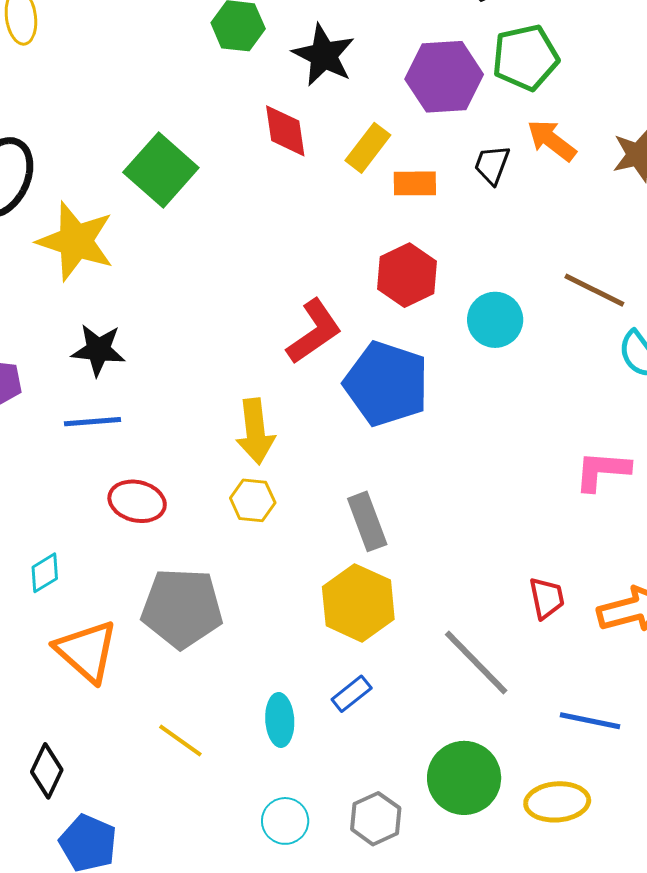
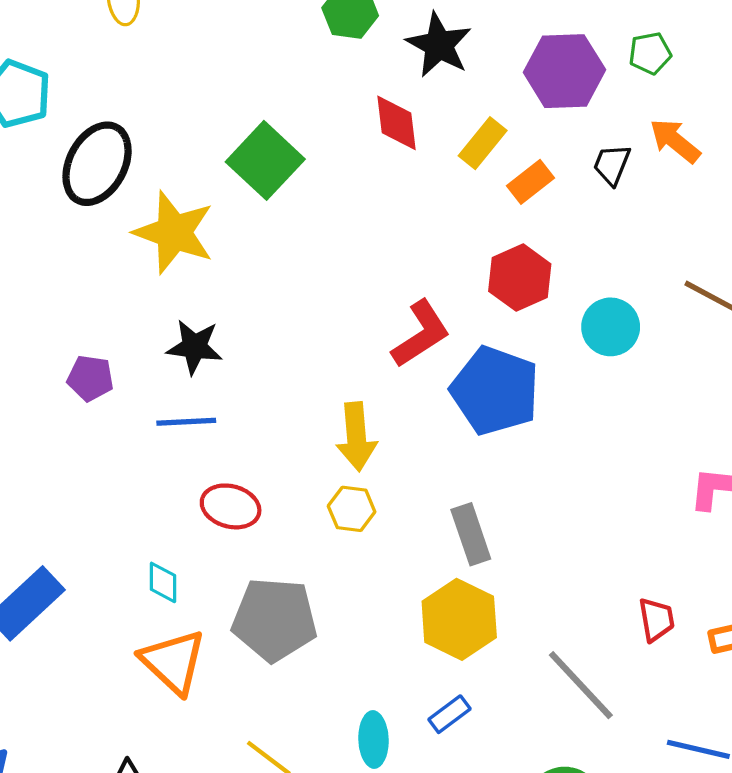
green pentagon: (525, 57) -> (650, 53), size x0.6
orange rectangle: (415, 183) -> (531, 182), turned -39
cyan diamond: (45, 573) -> (163, 582), moved, turned -60

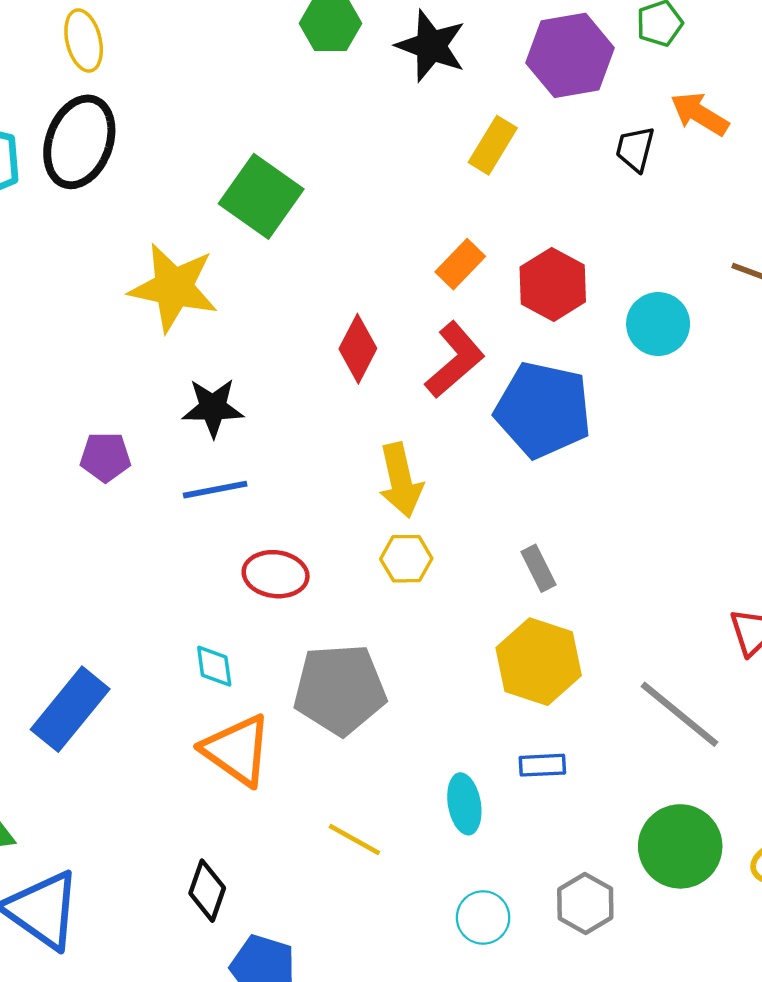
red diamond: (396, 123) -> (358, 349), moved, turned 42
black ellipse: (97, 164) -> (79, 142), moved
orange rectangle: (531, 182) -> (460, 264), moved
gray rectangle: (471, 534) -> (539, 568), size x0.7
blue rectangle: (449, 714) -> (542, 765), turned 42

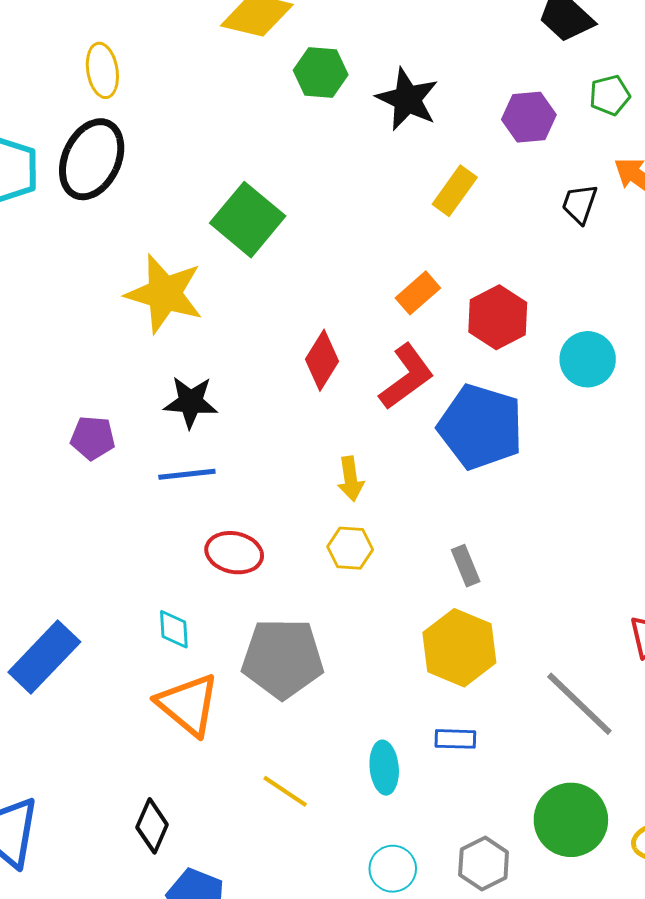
purple hexagon: (570, 55) -> (529, 117), size x0.7
yellow arrow: (401, 480) -> (351, 479), size x0.7

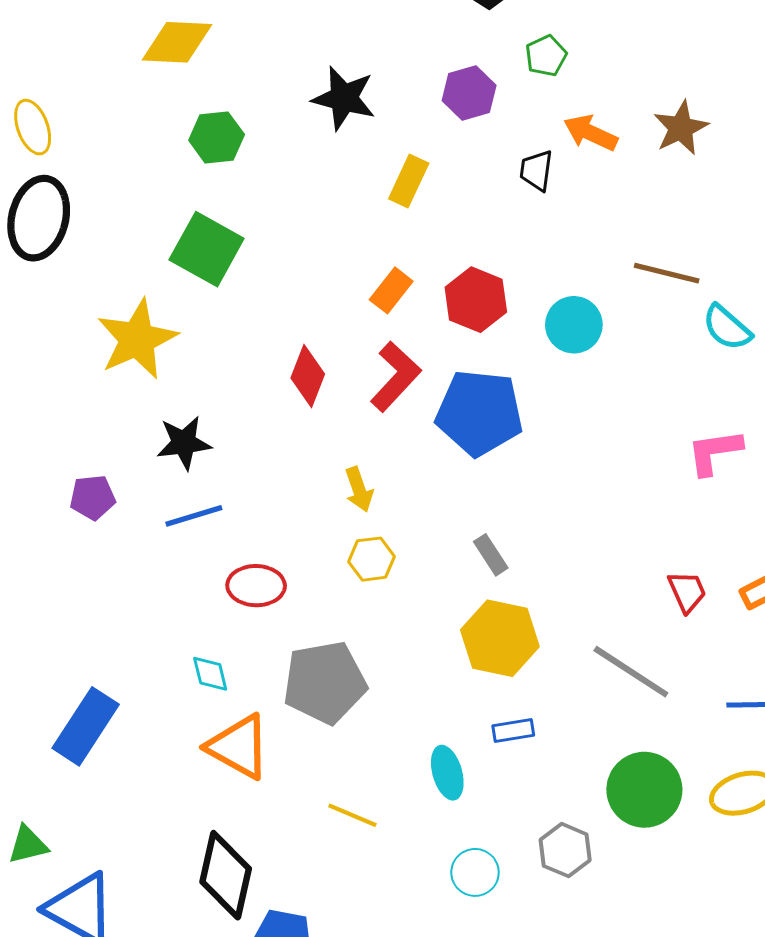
green hexagon: (321, 72) -> (217, 137), moved
yellow star: (164, 294) -> (137, 339), turned -30
black diamond: (152, 826) -> (226, 875), size x1.6

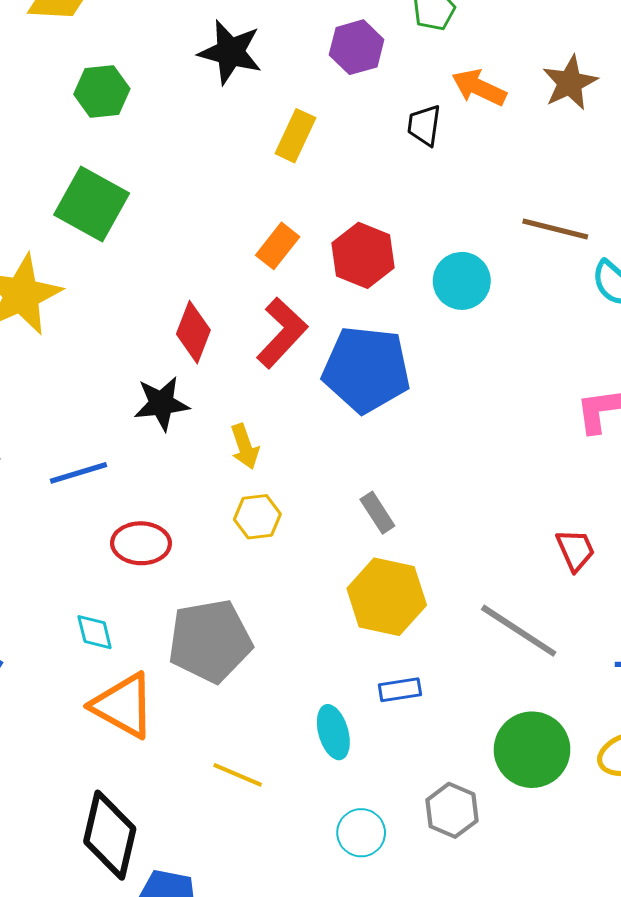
black star: (184, 443) -> (162, 404), moved

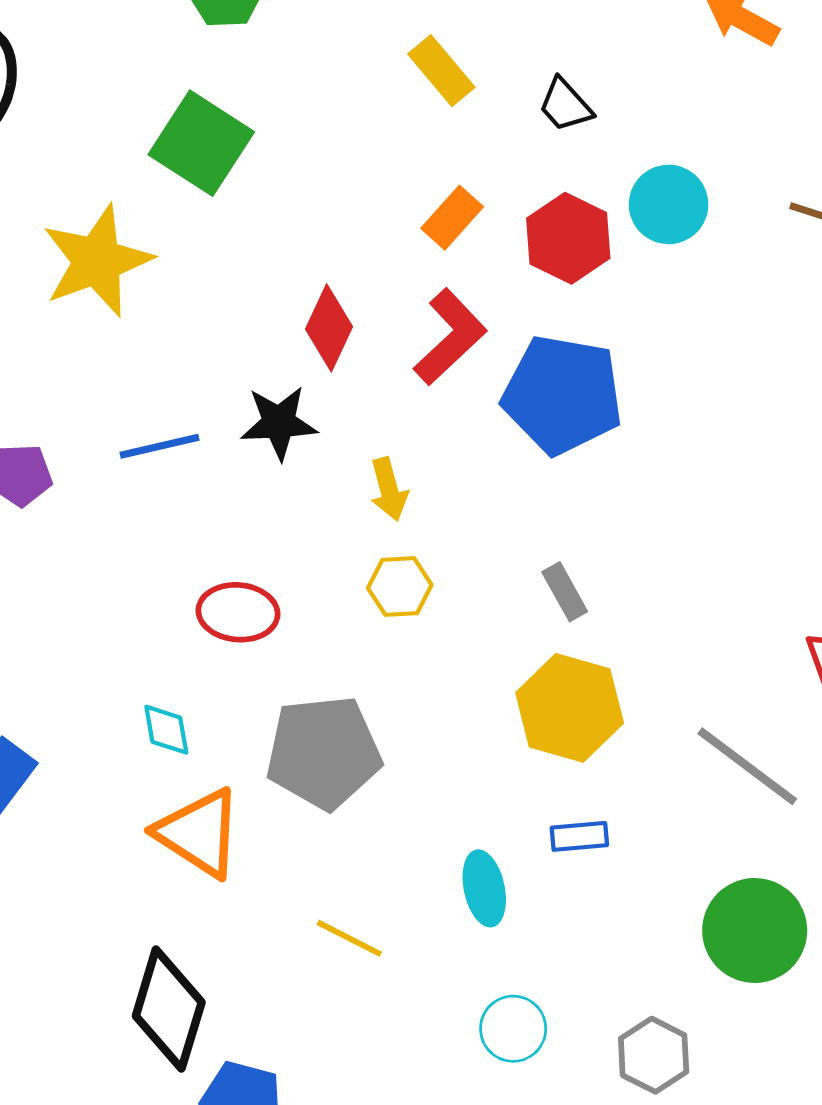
black trapezoid: (424, 125) -> (565, 105), moved, turned -54
yellow rectangle: (295, 136) -> (441, 71), moved, turned -69
cyan circle: (462, 281) -> (669, 204), moved
blue line: (78, 473) -> (159, 446), moved
gray hexagon: (452, 810) -> (654, 1055), moved

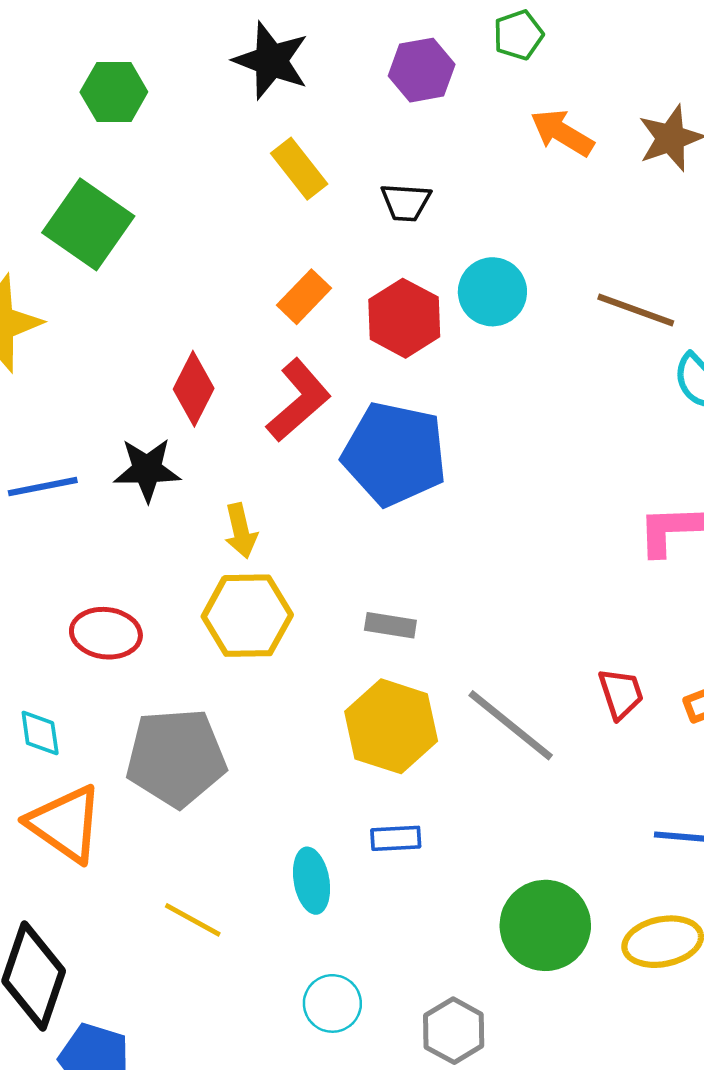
black trapezoid: (565, 105) -> (406, 202), turned -46
yellow hexagon: (400, 586) -> (247, 616), size x1.6
gray rectangle: (565, 592) -> (390, 625), turned -54
gray line: (747, 766) -> (511, 725), moved

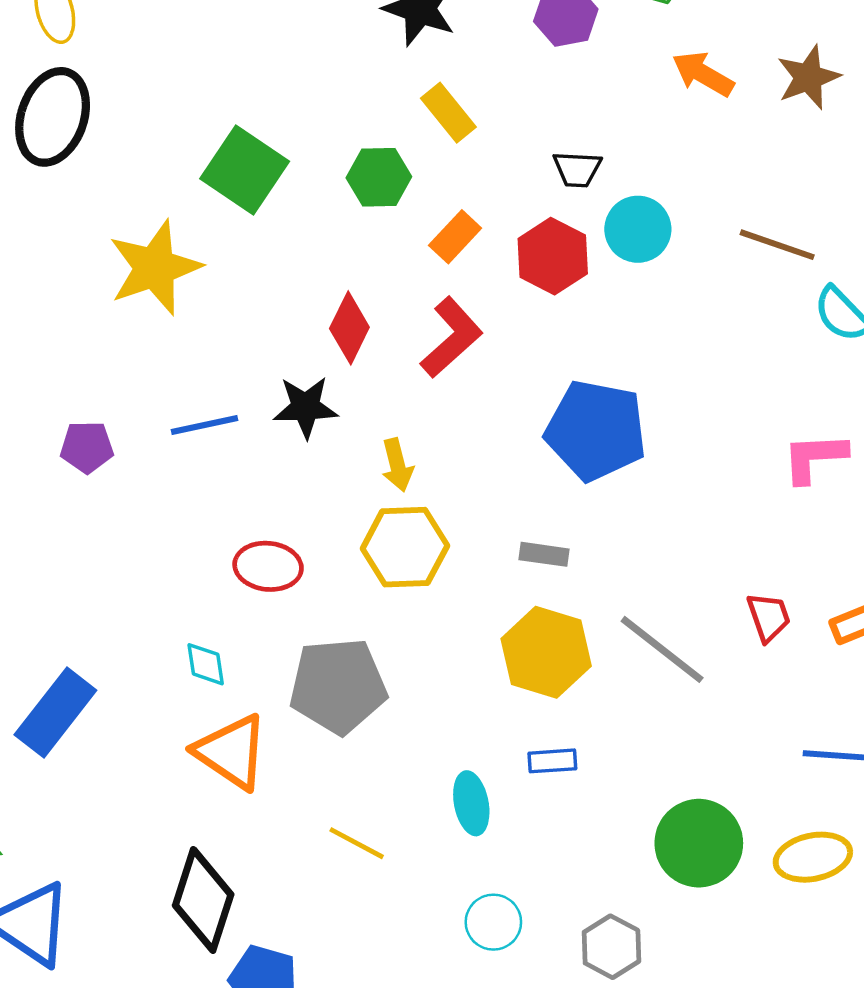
green hexagon: (114, 92) -> (379, 177), moved
black trapezoid: (406, 202) -> (577, 169), moved
blue pentagon: (395, 454) -> (596, 430), moved

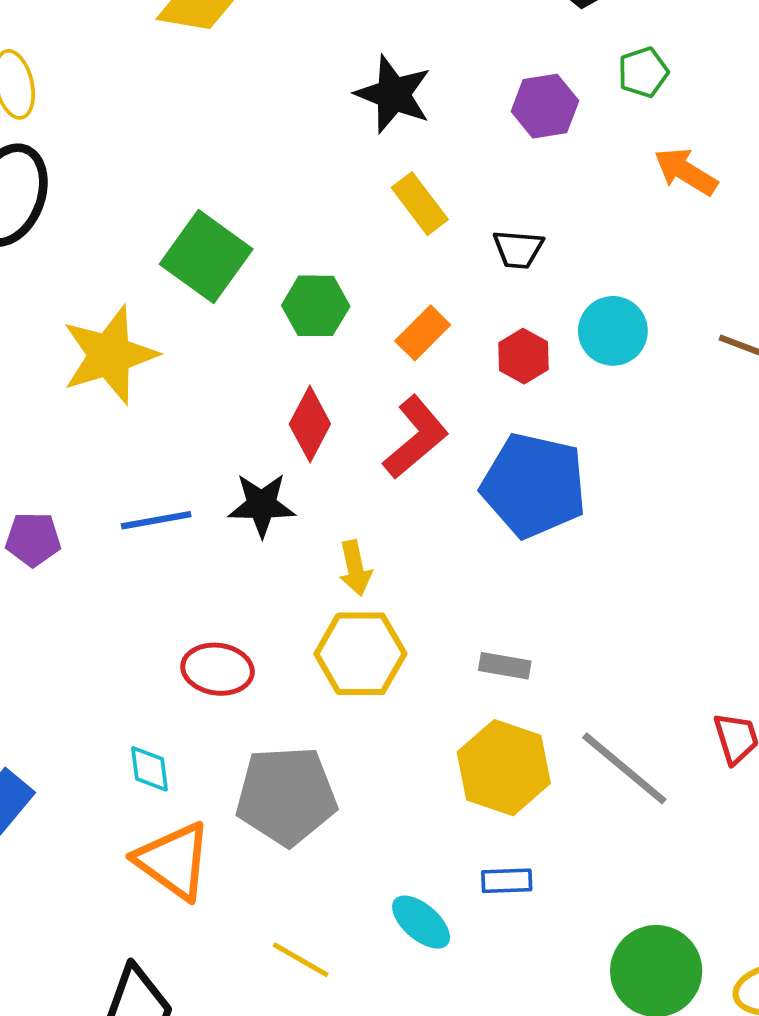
black trapezoid: (577, 169) -> (518, 249), moved
green hexagon: (379, 177) -> (316, 306), moved
red hexagon: (553, 256) -> (523, 356), size x0.7
blue pentagon: (596, 430) -> (534, 485), moved
cyan ellipse: (471, 803) -> (421, 922), turned -40

